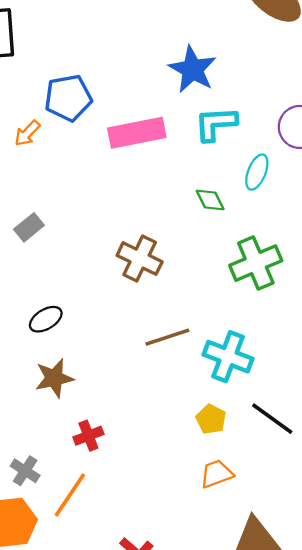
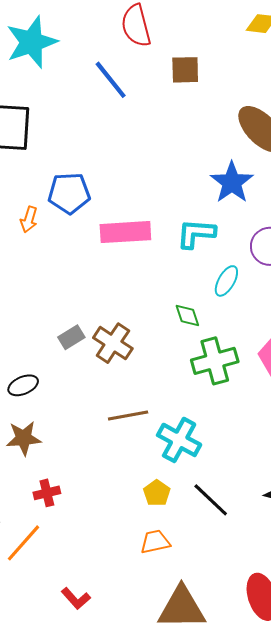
blue star: (192, 69) -> (232, 182), moved
orange arrow: (27, 133) -> (29, 219), turned -35
green diamond: (210, 200) -> (187, 315), moved
gray rectangle: (29, 227) -> (71, 337), moved

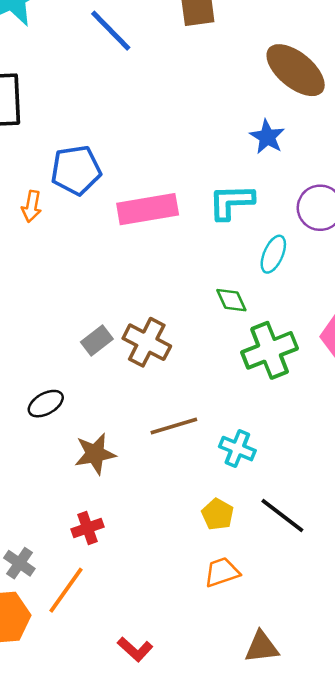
blue star: (232, 182) -> (267, 137), size x0.7
brown star: (24, 438) -> (95, 454), moved
cyan cross: (179, 440) -> (237, 449), size x0.7
brown triangle: (182, 608) -> (262, 647), size x0.6

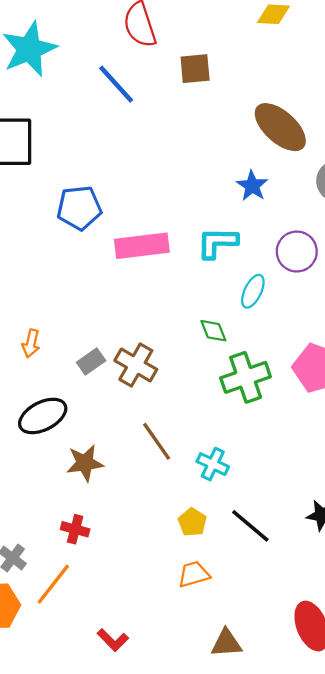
orange arrow: (32, 206) -> (31, 343), moved
black ellipse: (46, 404) -> (43, 416), size x1.5
brown line: (174, 426) -> (157, 441), turned 69
red cross: (87, 528) -> (75, 529), turned 32

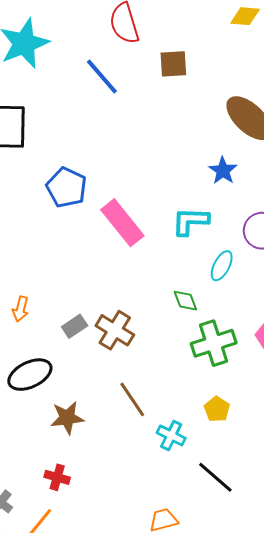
blue pentagon: (79, 208) -> (66, 187), turned 30
pink rectangle: (142, 246) -> (122, 223), turned 57
cyan cross: (213, 464) -> (171, 436), moved
yellow pentagon: (192, 522) -> (217, 409), moved

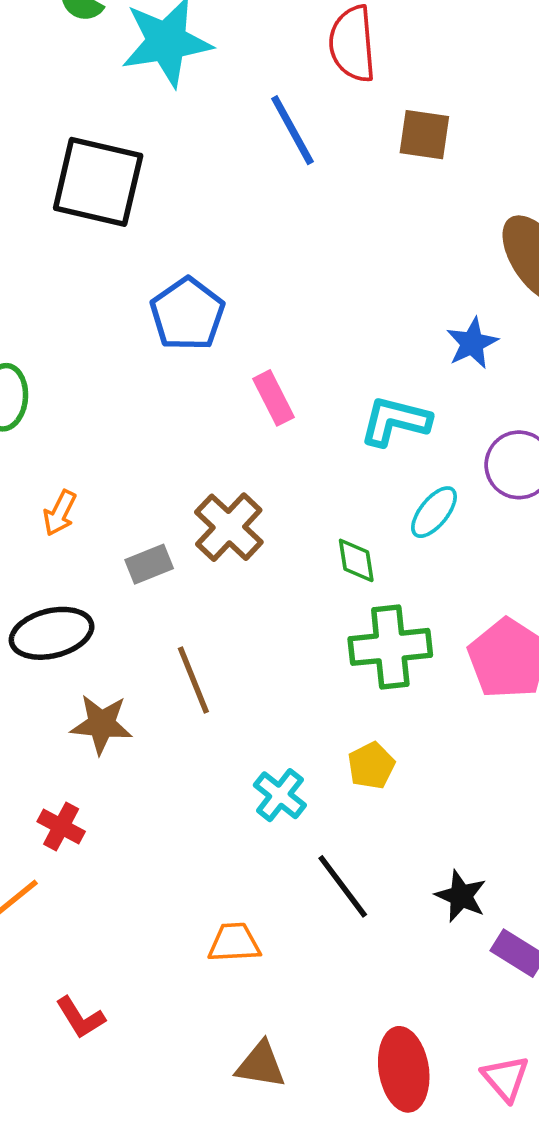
pink rectangle: (122, 223) -> (274, 398), size x0.6
brown cross: (115, 330) -> (229, 527), moved
brown line: (132, 399) -> (193, 680), moved

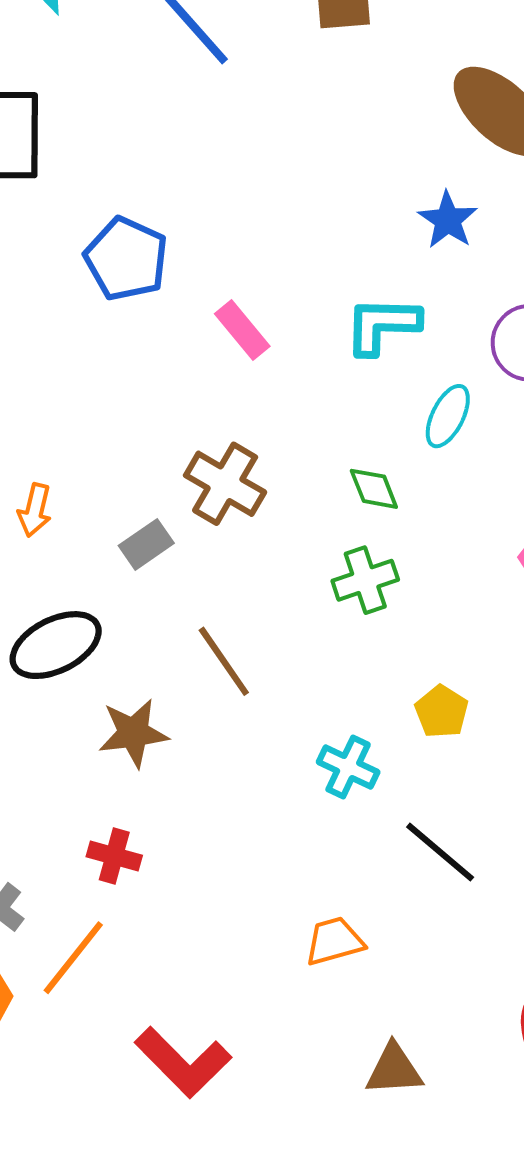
green cross: (390, 647) -> (365, 580), moved, size x0.7
red L-shape: (80, 1018) -> (183, 1062), size x1.6

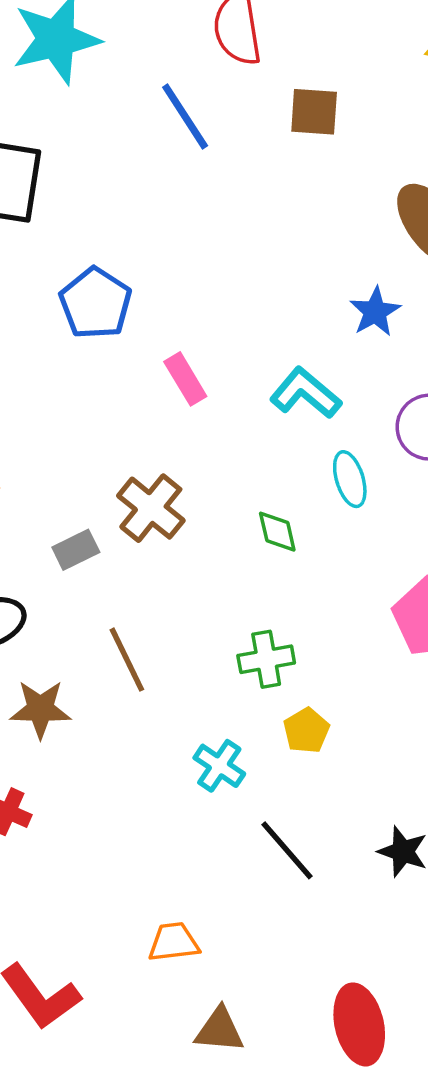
cyan L-shape: (382, 325) -> (306, 393), turned 30
cyan ellipse: (448, 416) -> (350, 479), turned -52
green cross: (365, 580) -> (266, 659), moved
orange trapezoid: (334, 941) -> (174, 942), moved

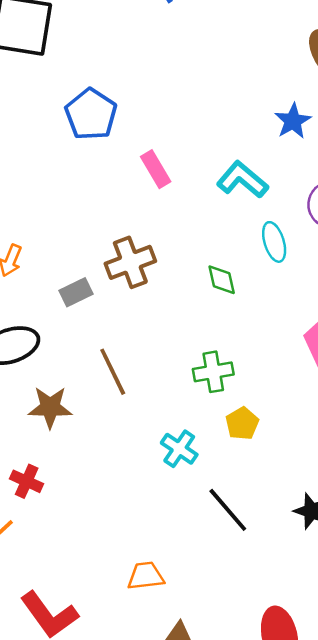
brown cross: (151, 508) -> (130, 262), turned 30

